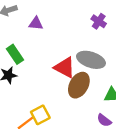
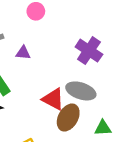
purple cross: (99, 21) -> (89, 51), size x1.6

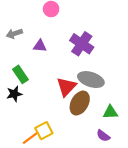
purple cross: (89, 51) -> (82, 44), moved
red triangle: (53, 99) -> (66, 87), turned 45

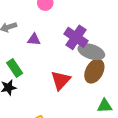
gray ellipse: (91, 80) -> (91, 52), moved
brown ellipse: (80, 103) -> (94, 71), moved

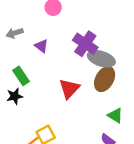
purple triangle: (34, 39) -> (41, 46), turned 32
green triangle: (105, 106) -> (115, 115), turned 35

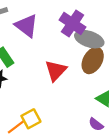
purple triangle: (41, 46) -> (26, 26), size x1.6

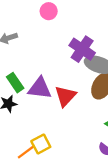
purple triangle: (26, 26) -> (40, 88), moved, turned -30

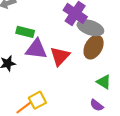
green rectangle: (15, 83) -> (25, 32), moved, turned -42

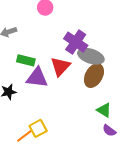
red triangle: (60, 56) -> (60, 66), moved
purple semicircle: (97, 105) -> (109, 130), moved

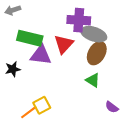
purple cross: (76, 42) -> (79, 20), turned -30
green rectangle: (26, 60) -> (30, 38), size x1.4
green triangle: (104, 110) -> (93, 80), moved

